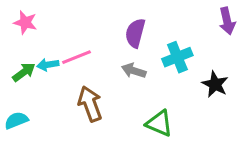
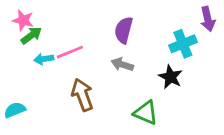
cyan cross: (177, 57) -> (183, 44), moved
green arrow: (24, 72) -> (31, 36), moved
black star: (215, 84) -> (171, 77), moved

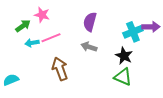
purple arrow: (208, 19) -> (151, 27), moved, turned -78
pink star: (23, 20) -> (42, 15), moved
green triangle: (146, 113) -> (123, 77), moved

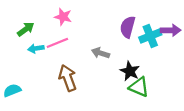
pink star: (42, 15) -> (63, 17), moved
purple semicircle: (90, 22) -> (128, 27), moved
black star: (124, 56) -> (130, 71), moved

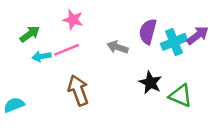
purple arrow: (171, 30) -> (198, 35), turned -36
gray arrow: (100, 53) -> (118, 47), moved
green triangle: (139, 87) -> (181, 96), moved

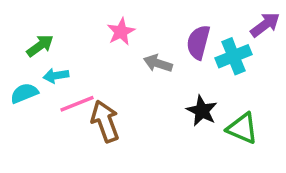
pink star: (73, 20) -> (121, 32), moved, turned 30
purple arrow: (198, 35) -> (265, 25), moved
pink line: (66, 50) -> (77, 104), moved
cyan semicircle: (14, 105) -> (24, 93), moved

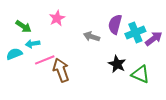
purple arrow: (265, 25) -> (154, 39), moved
pink star: (121, 32) -> (57, 18), moved
green arrow: (40, 46) -> (23, 26), turned 70

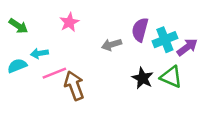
green arrow: (23, 26) -> (18, 26), moved
gray arrow: (92, 37) -> (112, 45), turned -35
green triangle: (140, 74) -> (171, 77), moved

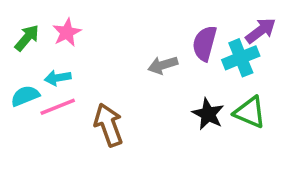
pink star: (69, 22) -> (67, 32), moved
green arrow: (18, 26) -> (27, 38), turned -84
purple arrow: (187, 47) -> (261, 31), moved
pink line: (54, 73) -> (58, 107), moved

